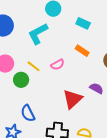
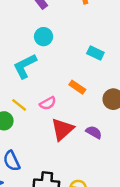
cyan rectangle: (83, 23) -> (95, 53), moved
red triangle: (73, 99) -> (62, 129), moved

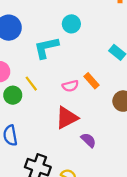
pink semicircle: (48, 103) -> (70, 86), moved
purple semicircle: (94, 132) -> (88, 140), moved

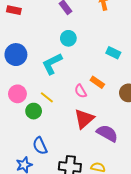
pink semicircle: (70, 86) -> (81, 91), turned 88
purple semicircle: (88, 140) -> (107, 133), size x1.5

